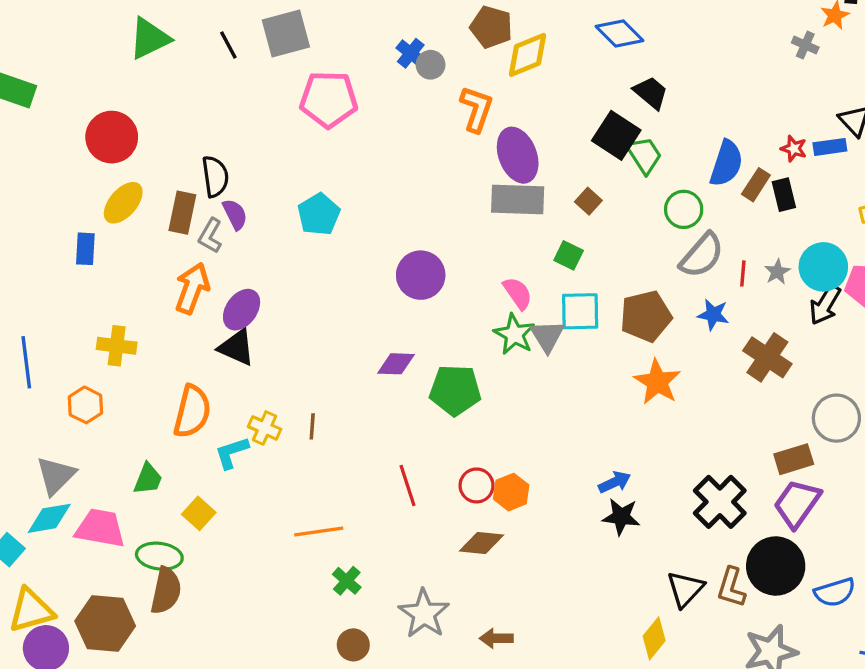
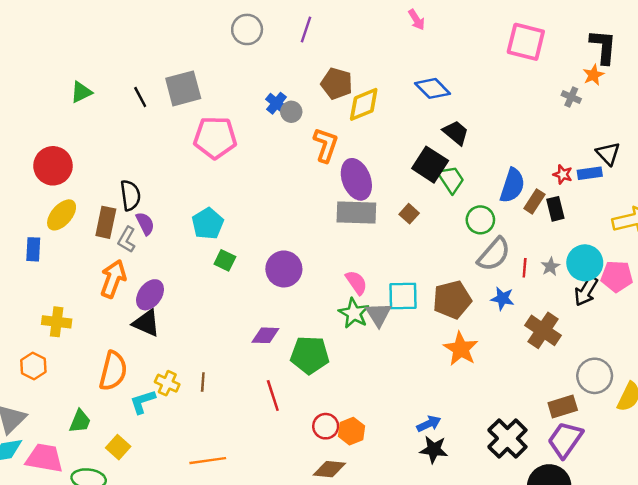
green triangle: (149, 38) -> (81, 92), size x0.7
green square: (569, 255) -> (225, 260), moved
red line: (408, 485) -> (273, 395), moved

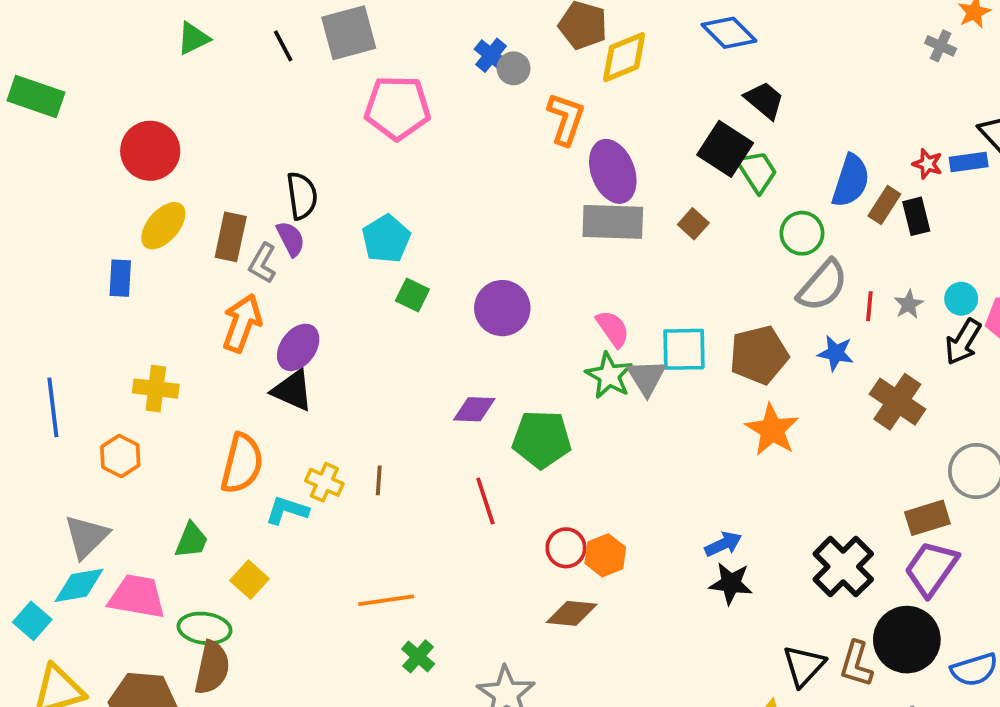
black semicircle: (130, 195) -> (302, 196), moved
cyan circle: (585, 263) -> (961, 299), size x0.6
cyan L-shape: (143, 402) -> (287, 510), turned 36

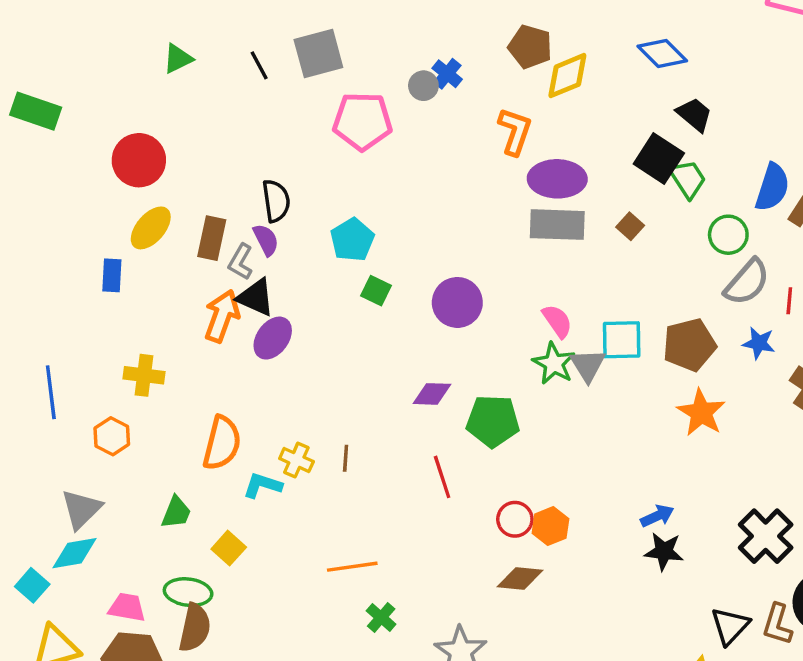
gray circle: (514, 68) -> (423, 86), moved
purple ellipse: (613, 171) -> (557, 179), turned -68
black triangle: (293, 390) -> (256, 297), moved
pink trapezoid: (137, 597) -> (127, 607), moved, size x0.7

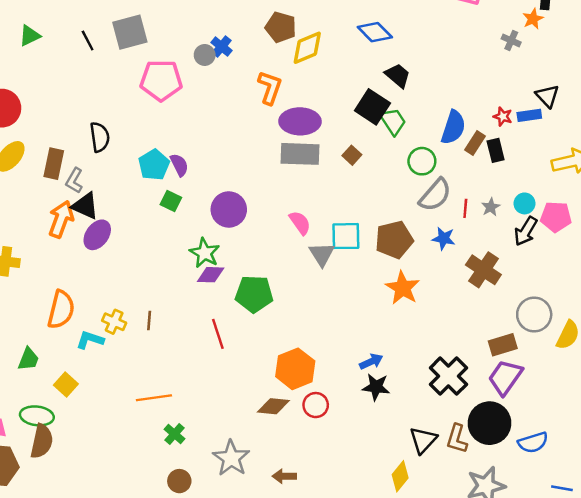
purple semicircle: (266, 240) -> (179, 165), moved
green star: (554, 363) -> (205, 253), moved
red circle: (515, 519) -> (316, 405), moved
orange hexagon: (550, 526) -> (295, 369), size x1.5

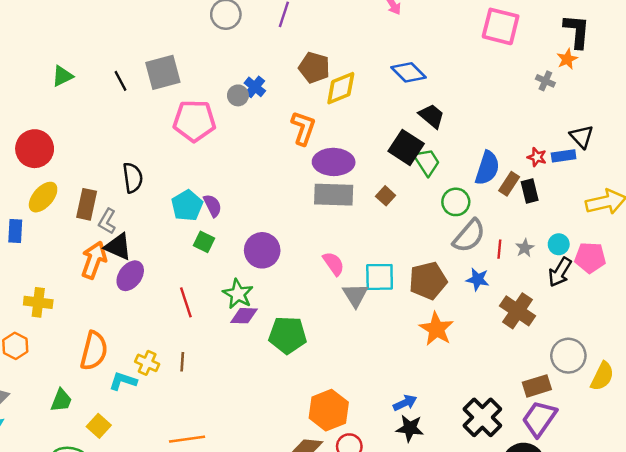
red line: (218, 334) -> (186, 302), moved

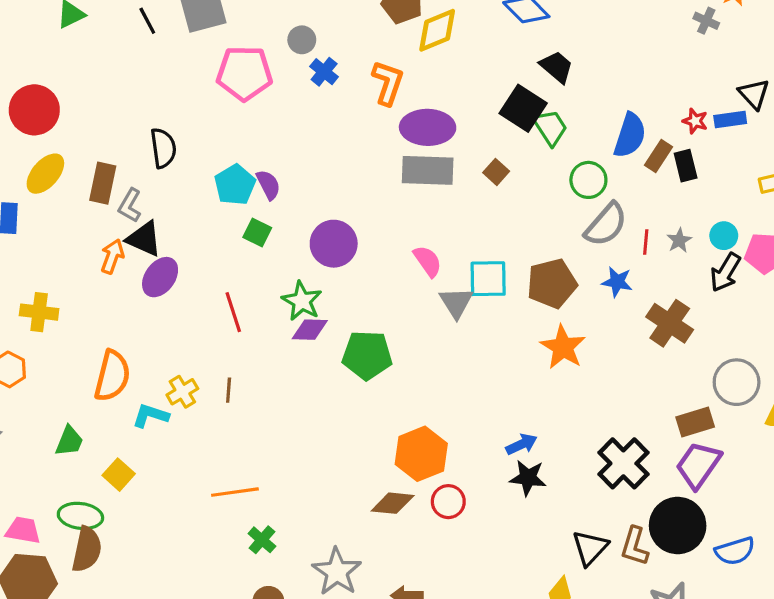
blue cross: (255, 87) -> (324, 72), moved
orange arrow: (94, 260) -> (112, 256), size x0.7
yellow cross: (147, 363) -> (182, 392), turned 35

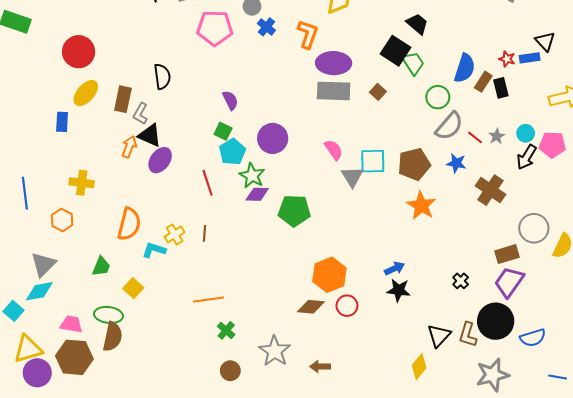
cyan pentagon: (235, 185) -> (232, 152), moved
red line: (646, 242) -> (475, 137), turned -56
black cross: (623, 463) -> (461, 281), size x0.5

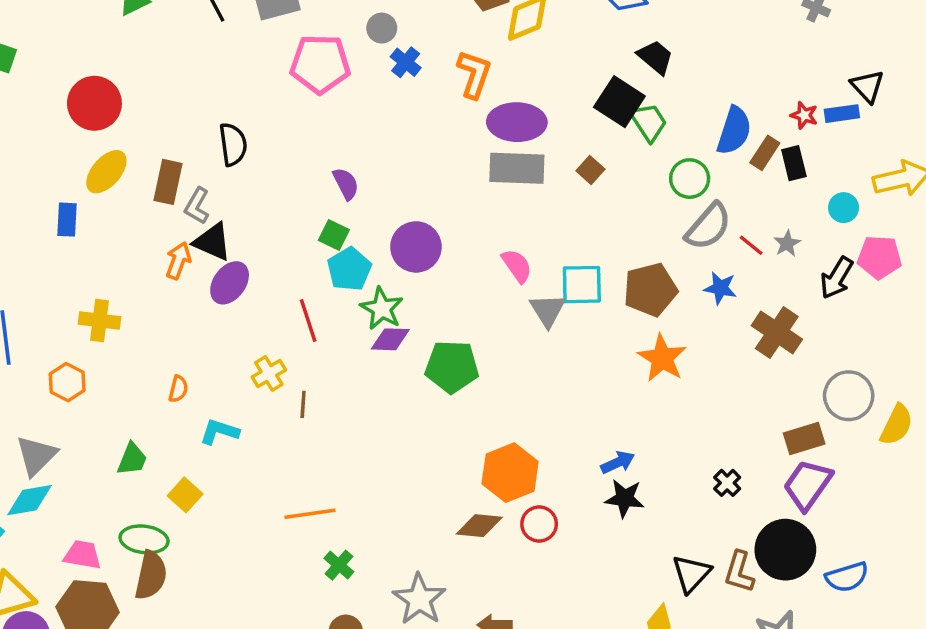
cyan circle: (526, 133) -> (844, 208), moved
orange semicircle: (129, 224) -> (178, 389), size x0.5
yellow cross: (175, 234) -> (269, 374), moved

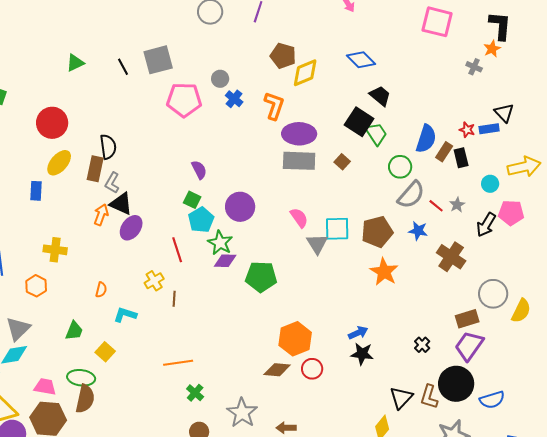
black semicircle: (233, 144) -> (108, 147), moved

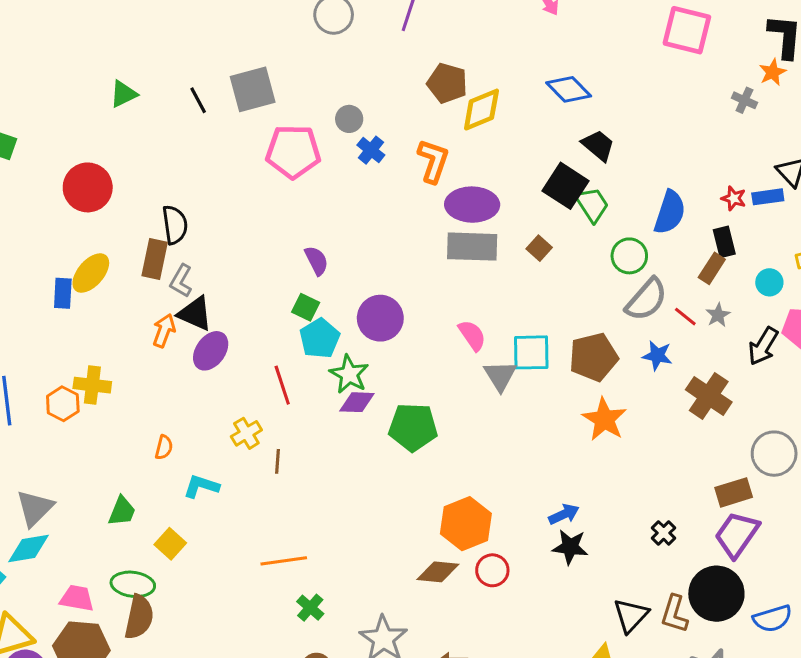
brown rectangle: (444, 152) -> (712, 268), moved
yellow ellipse: (59, 163) -> (91, 273), moved
orange hexagon: (36, 286) -> (63, 404), moved

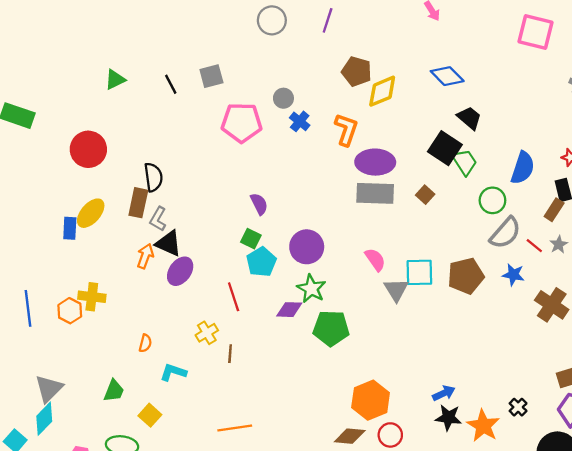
gray square: (253, 89) -> (211, 76), size x0.7
green star: (349, 374) -> (311, 289), moved
orange star: (604, 419) -> (483, 426), moved
cyan diamond: (29, 548) -> (44, 419), turned -36

